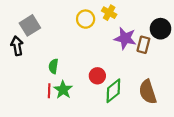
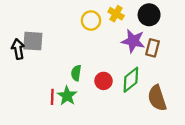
gray square: (30, 25) -> (33, 41), moved, turned 36
black circle: (161, 29) -> (149, 15), moved
green semicircle: (53, 66) -> (76, 73), moved
green diamond: (113, 91) -> (131, 80), moved

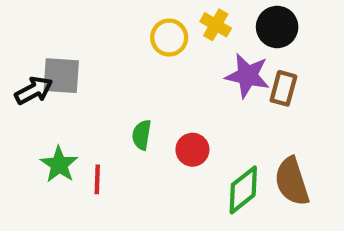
black arrow: (18, 49) -> (34, 90), turned 72
green diamond: (131, 80) -> (243, 190), moved
green star: (67, 96) -> (59, 165), moved

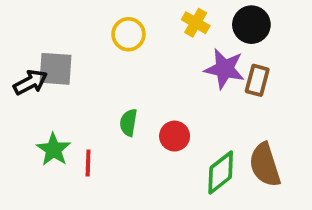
yellow circle: (169, 38) -> (128, 34), moved

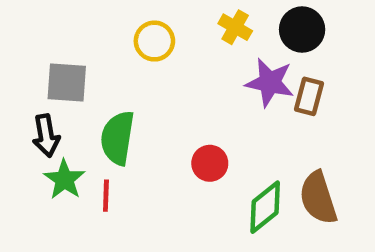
black arrow: (30, 82) -> (46, 136), moved, turned 108
green semicircle: (128, 123) -> (118, 138), moved, size x1.6

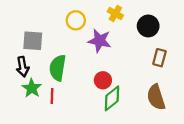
black circle: (302, 29) -> (148, 26), moved
purple star: (270, 83) -> (100, 41), moved
brown rectangle: (309, 96) -> (159, 58), moved
green diamond: (265, 207) -> (112, 98), moved

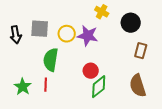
yellow circle: (76, 20) -> (67, 34), moved
gray square: (33, 41) -> (40, 29), moved
black arrow: (23, 67) -> (16, 35), moved
green star: (32, 88) -> (23, 87), moved

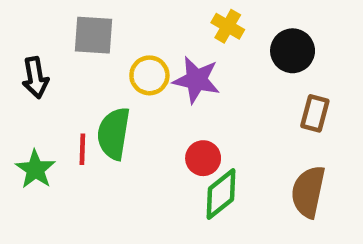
gray square: (40, 29) -> (94, 35), moved
red line: (46, 85) -> (82, 149), moved
brown semicircle: (138, 86) -> (308, 192), turned 30
green star: (23, 87) -> (35, 169), moved

